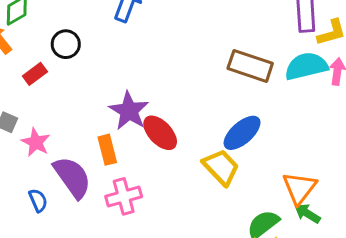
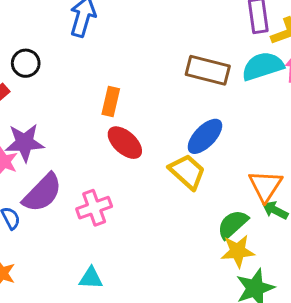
purple star: (129, 111) -> (25, 143), moved, turned -30
orange rectangle: (107, 150) -> (111, 102), moved, turned 32
purple semicircle: (72, 177) -> (42, 193), turned 84

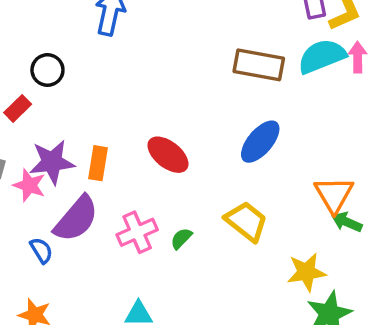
orange rectangle: (111, 102) -> (98, 163), moved
yellow trapezoid: (187, 172) -> (246, 221), moved
green semicircle: (233, 224) -> (181, 238), moved, size x0.6

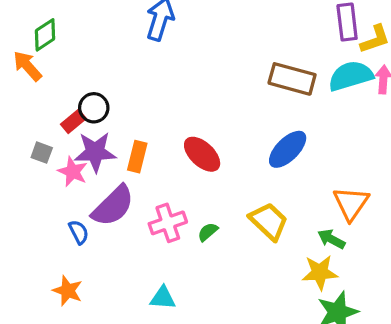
black circle: (47, 70) -> (94, 108), moved
red rectangle: (18, 108) -> (73, 121), moved
green arrow: (347, 222) -> (331, 239), moved

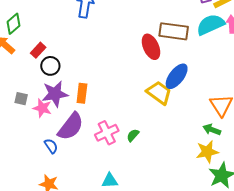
red rectangle: (73, 121) -> (38, 50), moved
red ellipse: (202, 154) -> (151, 47), moved, turned 30
yellow trapezoid: (269, 221) -> (159, 93), moved

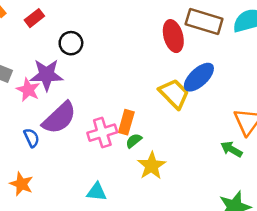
black circle: (50, 66) -> (71, 43), moved
orange rectangle: (82, 93) -> (126, 122), moved
yellow star: (207, 152) -> (152, 166), moved, turned -30

